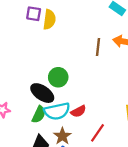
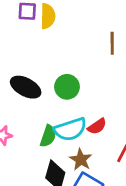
black ellipse: (42, 93) -> (26, 87), moved

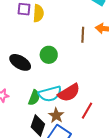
green circle: (67, 87) -> (49, 55), moved
red semicircle: (97, 126) -> (69, 93), size x1.6

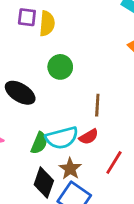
brown line: (83, 35) -> (97, 105), moved
green circle: (49, 55) -> (60, 67), moved
red semicircle: (69, 93) -> (89, 137), size x0.6

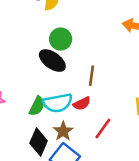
black ellipse: (20, 93) -> (52, 61), moved

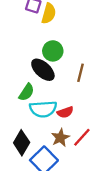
brown line: (92, 76) -> (81, 73), moved
green semicircle: (37, 106) -> (27, 92), moved
brown star: (63, 131) -> (60, 138), moved

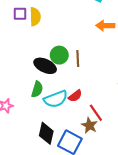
green circle: (53, 51) -> (59, 55), moved
red line: (82, 137) -> (96, 113), turned -60
brown star: (60, 138) -> (89, 125), moved

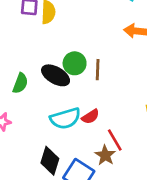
green semicircle: (37, 89) -> (20, 83), moved

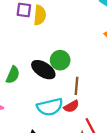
brown line: (98, 70) -> (77, 86), moved

